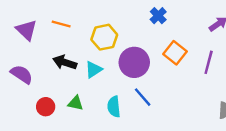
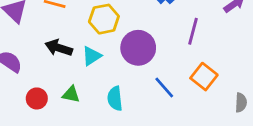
orange square: (175, 53) -> (204, 77), moved
purple line: (209, 62) -> (193, 31), moved
blue line: (143, 97) -> (164, 88), moved

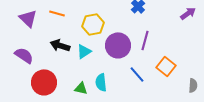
purple line: (193, 31) -> (145, 40), moved
green triangle: (71, 94) -> (81, 88), moved
red circle: (37, 98) -> (44, 82), size x1.6

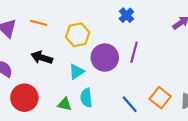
cyan triangle: (84, 51) -> (77, 72), moved
orange square: (166, 66) -> (160, 98), moved
blue line: (137, 74) -> (130, 104), moved

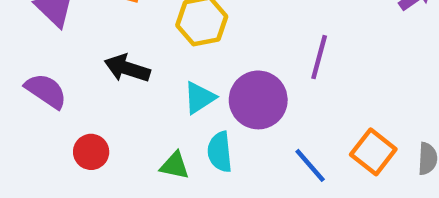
purple circle: (105, 58) -> (258, 100), moved
red circle: (24, 98) -> (91, 152), size x0.6

